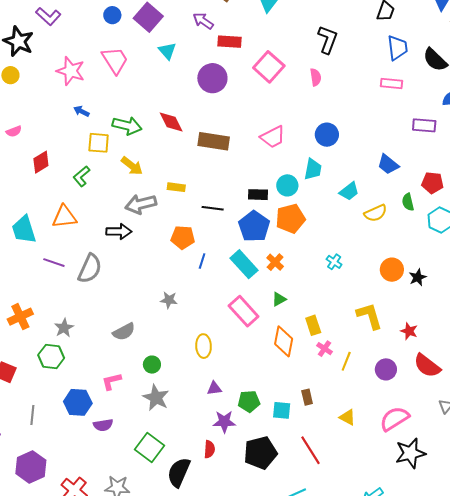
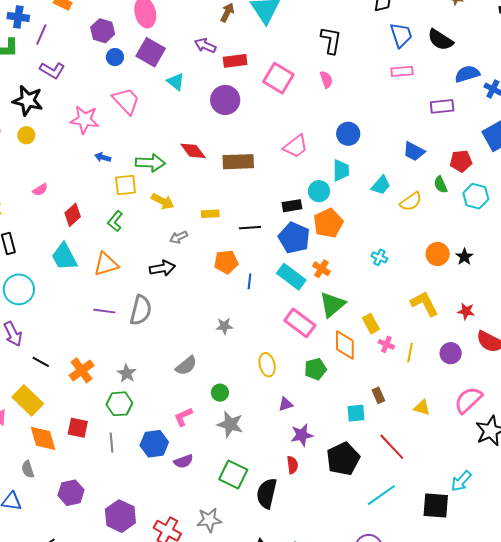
gray arrow: (141, 204) -> (179, 237), size x0.6
cyan trapezoid: (24, 230) -> (64, 257), moved
green triangle: (279, 299) -> (332, 304), size x1.8
green pentagon: (249, 401) -> (315, 369), moved
gray line: (32, 415) -> (112, 443), moved

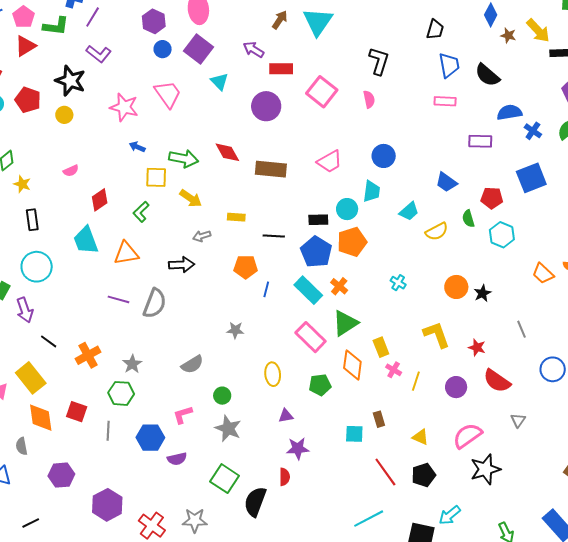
black pentagon: (343, 459) -> (424, 475), moved, size x0.7

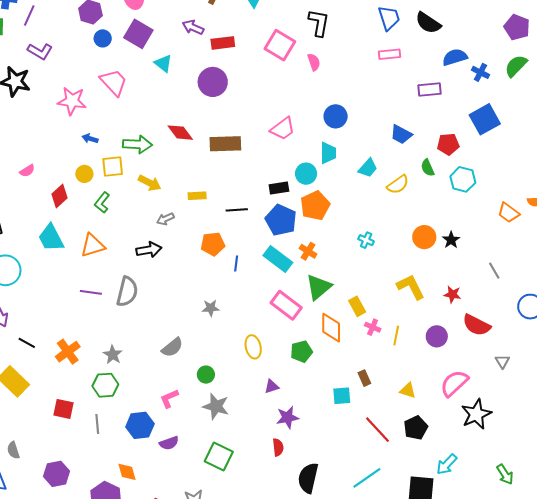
pink square: (322, 92) -> (280, 45), moved
yellow circle: (64, 115) -> (84, 174), moved
orange diamond: (41, 418) -> (127, 472), moved, size x0.7
black semicircle: (255, 502) -> (308, 478), moved

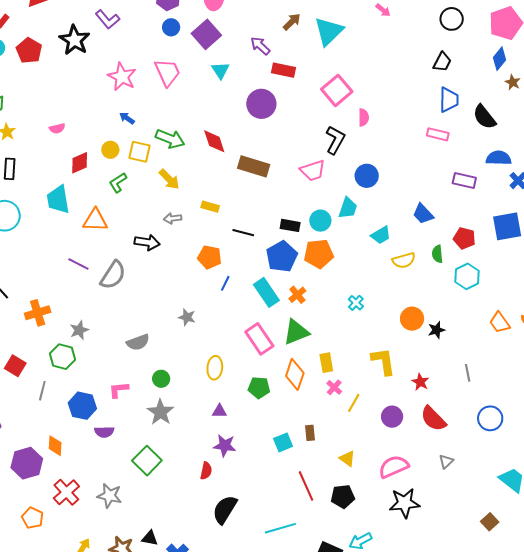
black L-shape: (319, 23) -> (335, 140), moved
cyan square: (342, 396) -> (283, 442), turned -36

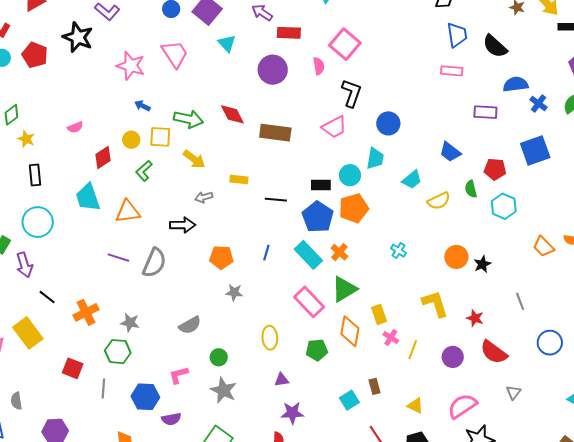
pink semicircle: (364, 117) -> (319, 66), moved
orange pentagon: (210, 257) -> (221, 257), moved
gray star: (79, 330) -> (130, 323), turned -30

